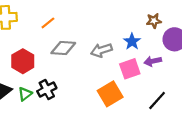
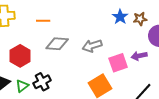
orange line: (48, 23) -> (43, 21), turned 40
blue star: (132, 41) -> (120, 17), moved

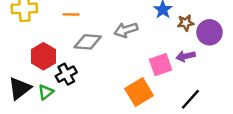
brown star: (140, 19) -> (186, 23), moved
gray arrow: (92, 46) -> (126, 30), moved
black cross: (42, 82) -> (66, 74), moved

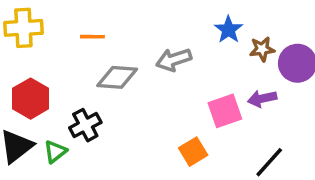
red hexagon: (43, 56) -> (31, 99), moved
orange square: (139, 92) -> (193, 152), size x0.7

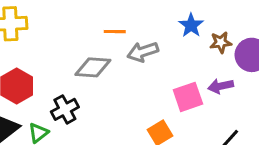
orange line: (92, 37) -> (115, 32), moved

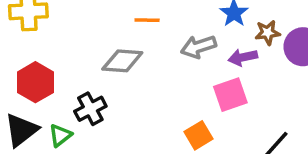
gray arrow: (143, 52) -> (198, 47), moved
purple arrow: (221, 86) -> (243, 57), moved

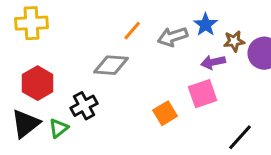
orange line: (147, 20) -> (132, 31), turned -50
gray arrow: (198, 47) -> (173, 37), moved
orange square: (198, 135) -> (165, 113), moved

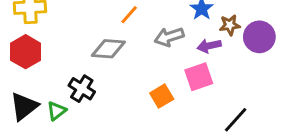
gray arrow: (173, 37) -> (169, 37), moved
red hexagon: (38, 83) -> (26, 52), moved
black cross: (84, 106) -> (82, 89), turned -30

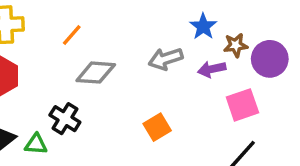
orange line: (129, 15) -> (72, 35), moved
pink square: (199, 77) -> (242, 105), moved
green triangle: (57, 111) -> (36, 144), turned 42

